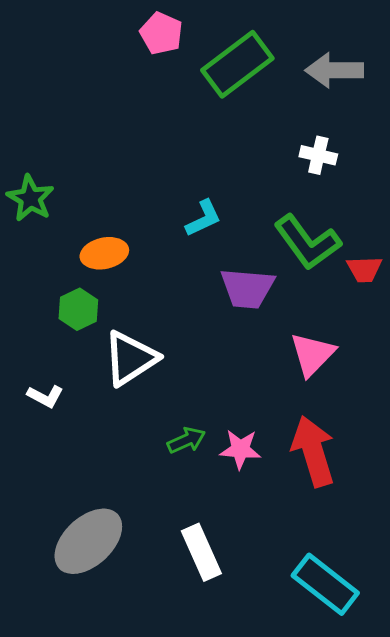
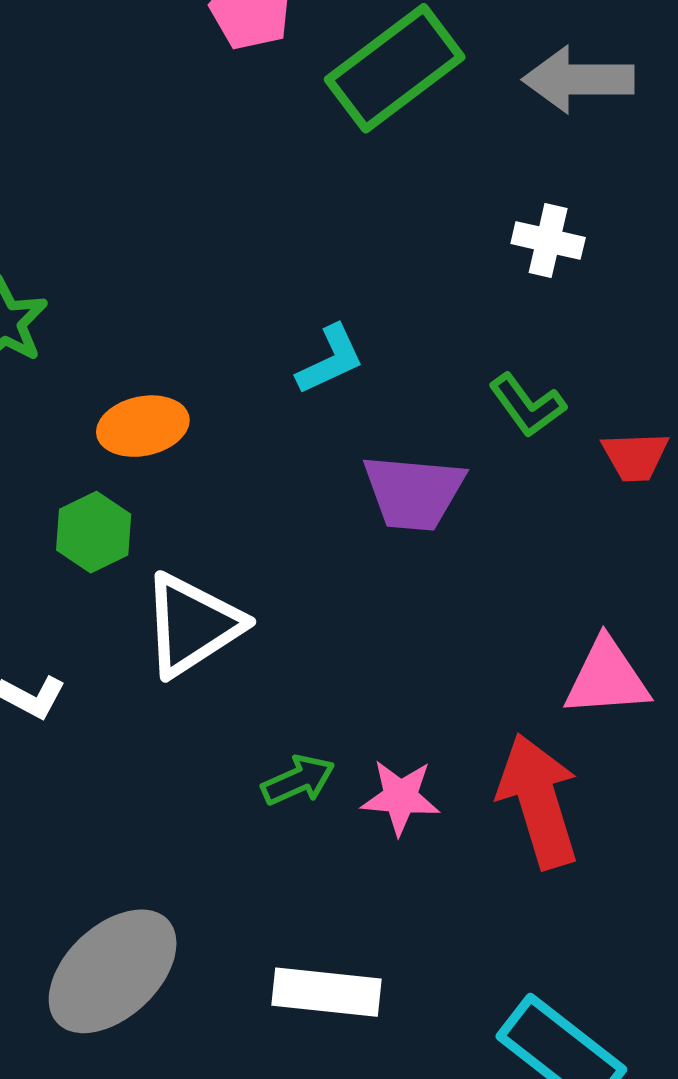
green L-shape: (307, 242) -> (527, 405), size x0.6
pink triangle: (312, 354) -> (607, 678), moved, turned 42
white rectangle: (201, 552) -> (327, 992), turned -60

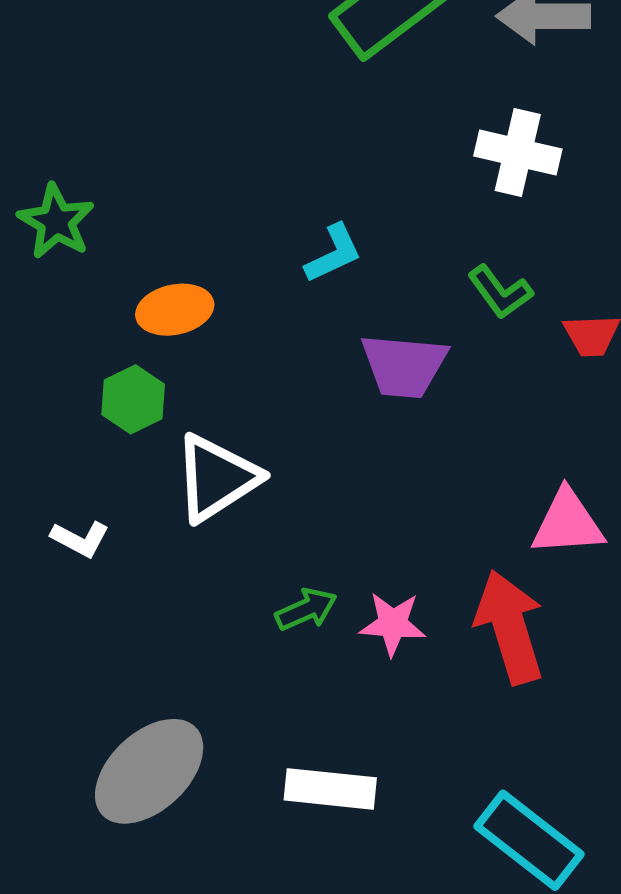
white cross: (548, 240) -> (518, 153), size x1.4

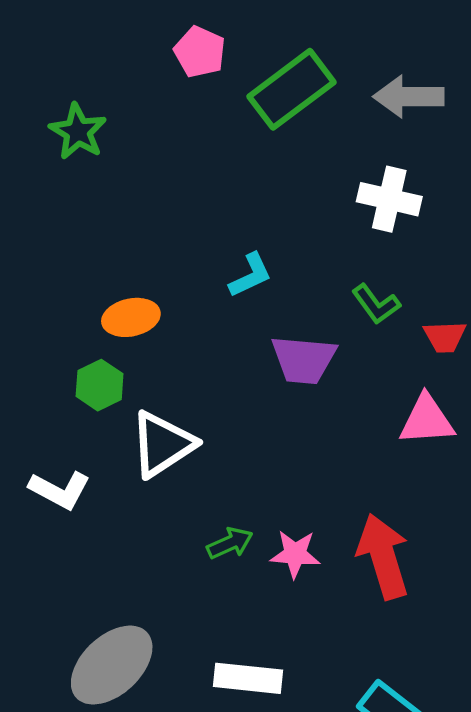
green star: (56, 221) -> (78, 132), moved
pink triangle: (567, 523) -> (427, 420), moved
white L-shape: (80, 539) -> (60, 490), size x1.4

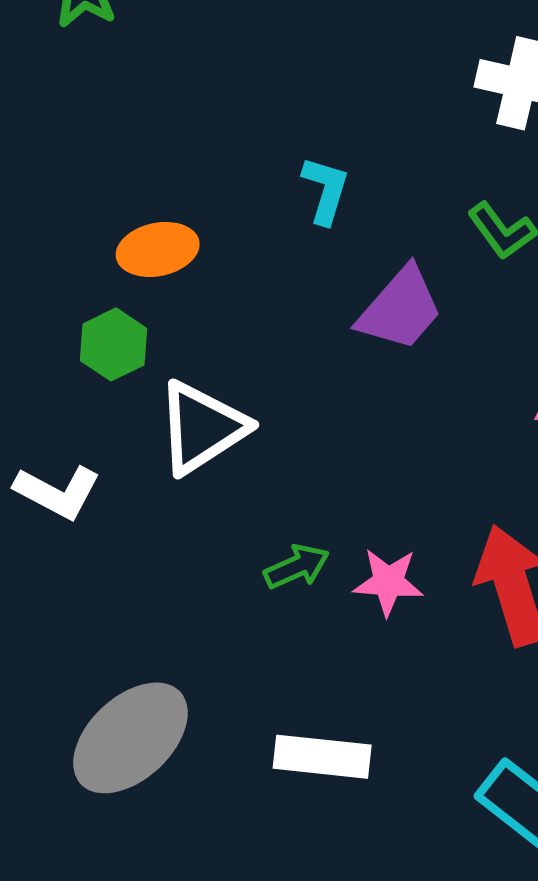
cyan L-shape: (250, 275) -> (326, 190), turned -48
purple trapezoid: (304, 360) -> (400, 309), turned -54

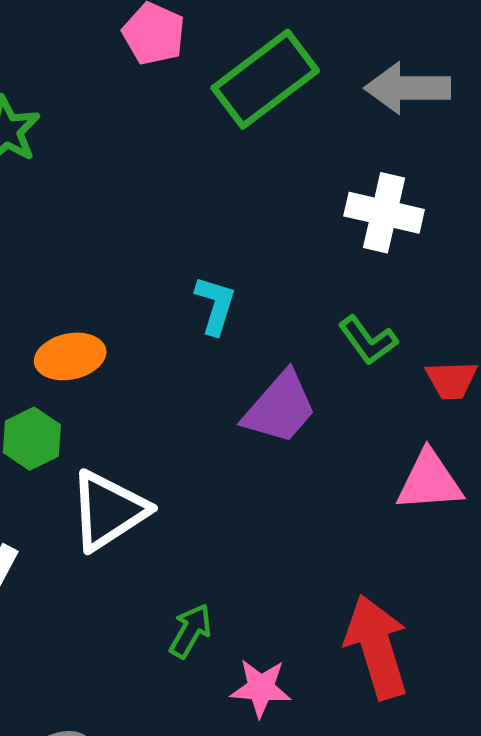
green arrow: (297, 567) -> (190, 631), turned -36
pink star: (388, 582) -> (261, 688), moved

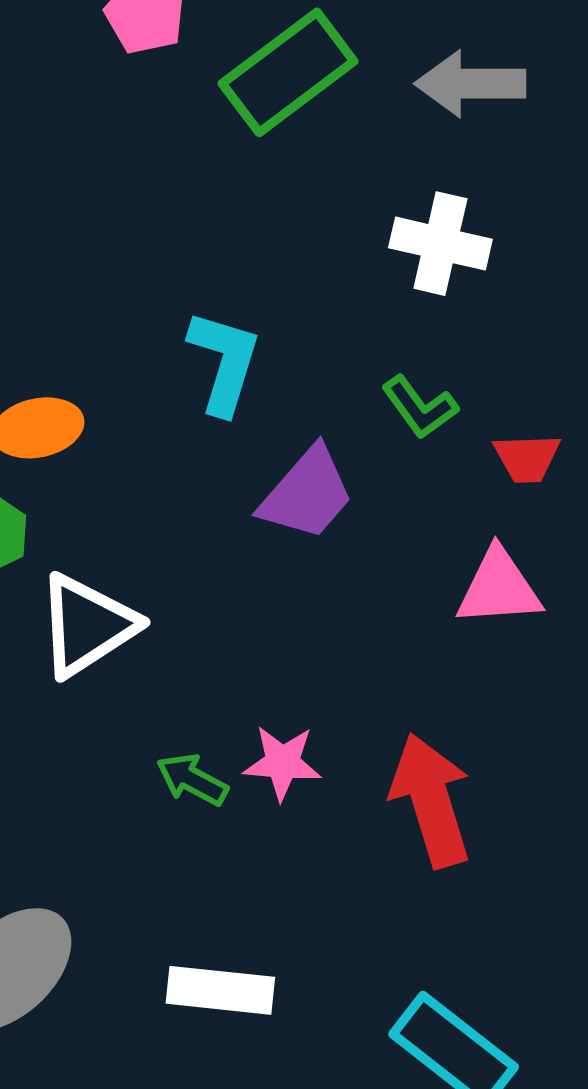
cyan L-shape: (215, 305) -> (224, 362), size x1.4
green arrow: (190, 631) -> (192, 780), turned -92
pink star: (261, 688) -> (282, 763), moved

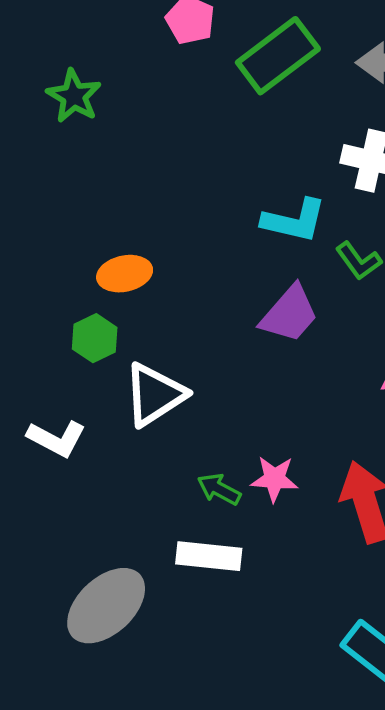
cyan L-shape: (224, 362) -> (294, 221), moved, turned 86
white rectangle: (220, 990) -> (209, 556), moved

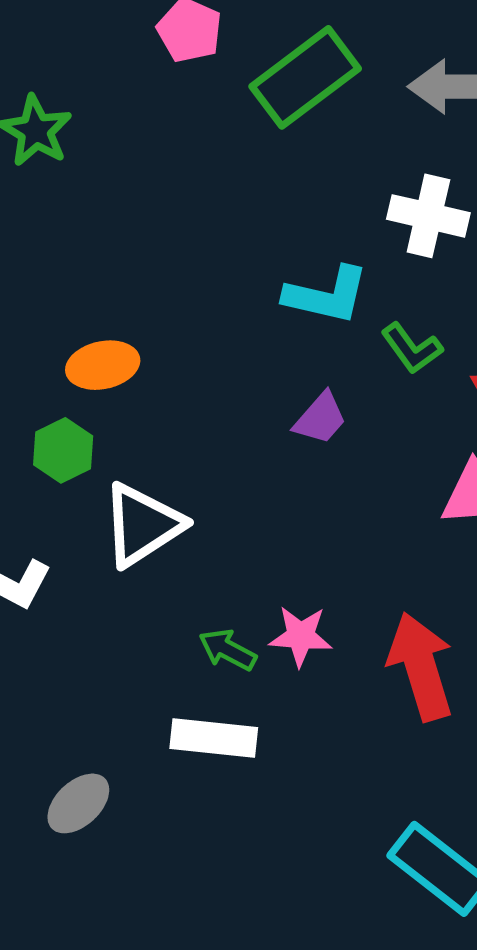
purple trapezoid: (289, 314) -> (320, 418), size x0.7
gray ellipse: (106, 606) -> (78, 803), size x0.6

